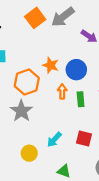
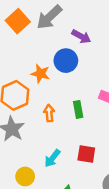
blue circle: (76, 70) -> (66, 61), moved
orange arrow: (62, 91) -> (49, 113), moved

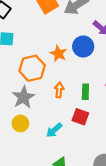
red square: (86, 154) -> (80, 117), moved
yellow circle: (25, 176) -> (20, 123), moved

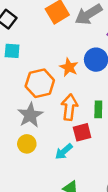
orange arrow: (59, 90) -> (69, 107), size x1.5
red square: (80, 117) -> (82, 132), moved, turned -35

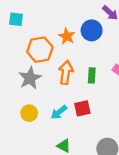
red square: (82, 132) -> (82, 108), moved
yellow circle: (27, 144) -> (29, 113), moved

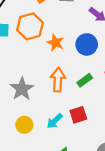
blue circle: (92, 30) -> (87, 44), moved
orange hexagon: (40, 50) -> (30, 26), moved
green rectangle: (92, 75) -> (85, 80), turned 56

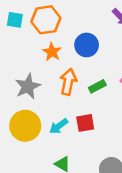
orange star: (55, 43) -> (52, 52), moved
blue circle: (87, 44) -> (87, 45), moved
yellow circle: (24, 125) -> (25, 126), size x1.6

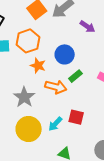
orange arrow: (68, 82) -> (56, 87), turned 105
green rectangle: (97, 86) -> (75, 76), moved
red square: (85, 123) -> (76, 117), turned 35

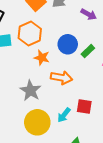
green rectangle: (75, 76) -> (88, 51), moved

